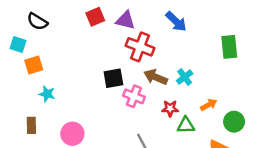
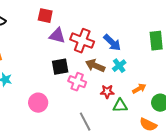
red square: (95, 17) -> (45, 16), turned 35
purple triangle: (125, 20) -> (57, 36), moved
blue arrow: (176, 22) -> (112, 43), moved
pink circle: (72, 134) -> (38, 103), moved

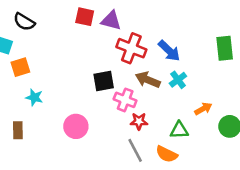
purple triangle: (57, 36) -> (111, 21), moved
red star: (107, 92) -> (139, 121), moved
orange semicircle: (148, 125) -> (167, 154), moved

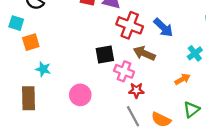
cyan cross: (178, 80) -> (195, 53), moved
orange arrow: (203, 109) -> (182, 79), moved
brown rectangle: (18, 130) -> (29, 98), size x1.5
green triangle: (179, 130) -> (191, 110), moved, turned -36

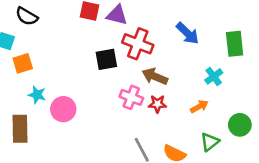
blue arrow: (163, 28) -> (188, 33), moved
black square: (105, 54) -> (106, 59), moved
red star: (136, 90) -> (157, 104), moved
pink circle: (80, 95) -> (63, 109), moved

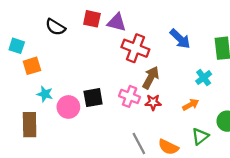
black semicircle: (27, 16) -> (55, 27), moved
black square: (106, 59) -> (93, 98), moved
brown arrow: (155, 76) -> (151, 78), turned 95

